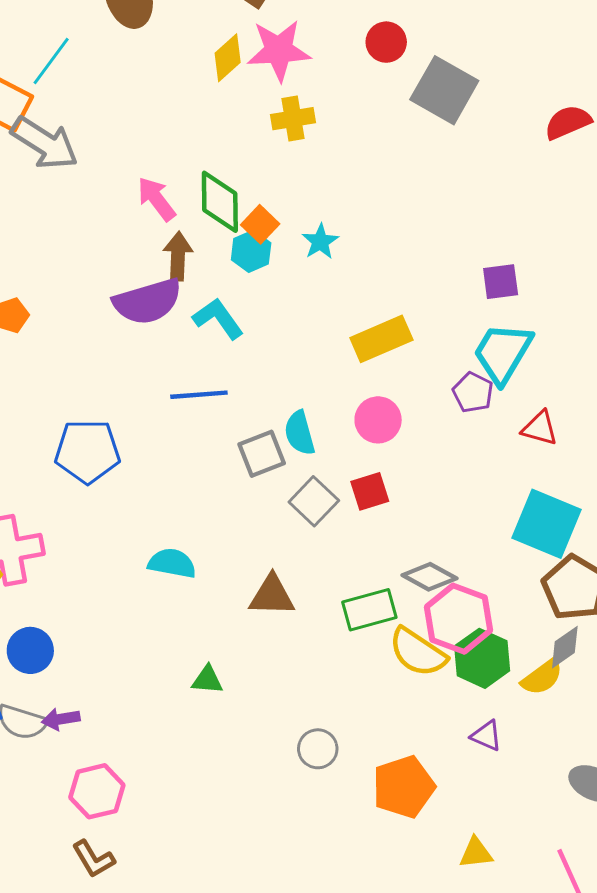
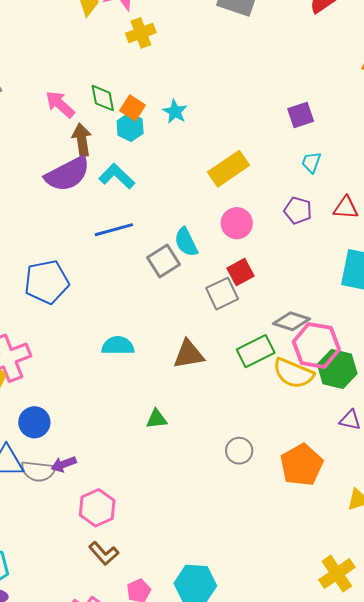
green diamond: (220, 202) -> (103, 98), size x0.7
cyan trapezoid: (503, 353) -> (311, 162), size x0.5
purple pentagon: (473, 392) -> (298, 210), moved
gray square: (314, 501) -> (222, 294), moved, turned 32

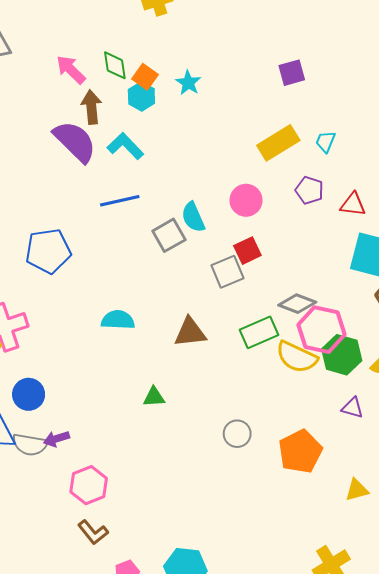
purple square: (301, 115) -> (292, 73), moved
yellow rectangle: (229, 169) -> (278, 143), moved
purple semicircle: (67, 174) -> (75, 141), turned -111
red triangle: (346, 208) -> (353, 204), moved

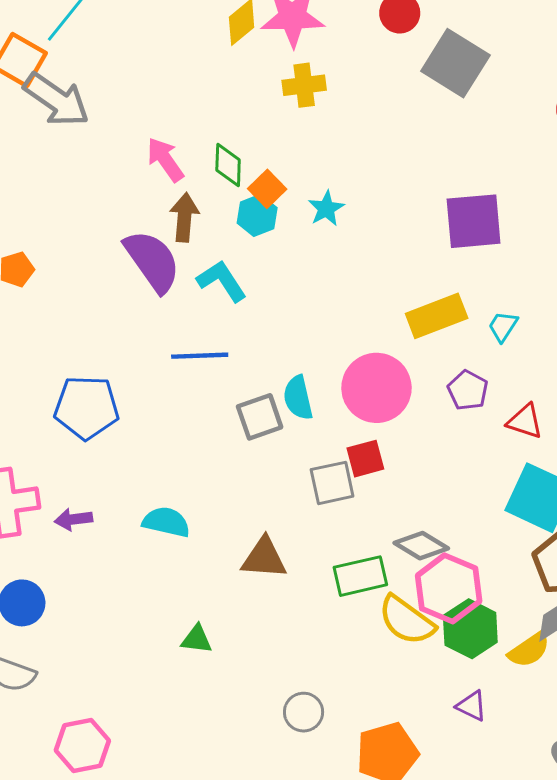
purple square: (292, 73) -> (474, 221), size x1.6
pink circle: (246, 200) -> (376, 388), size x1.5
purple arrow: (57, 439) -> (73, 519), moved

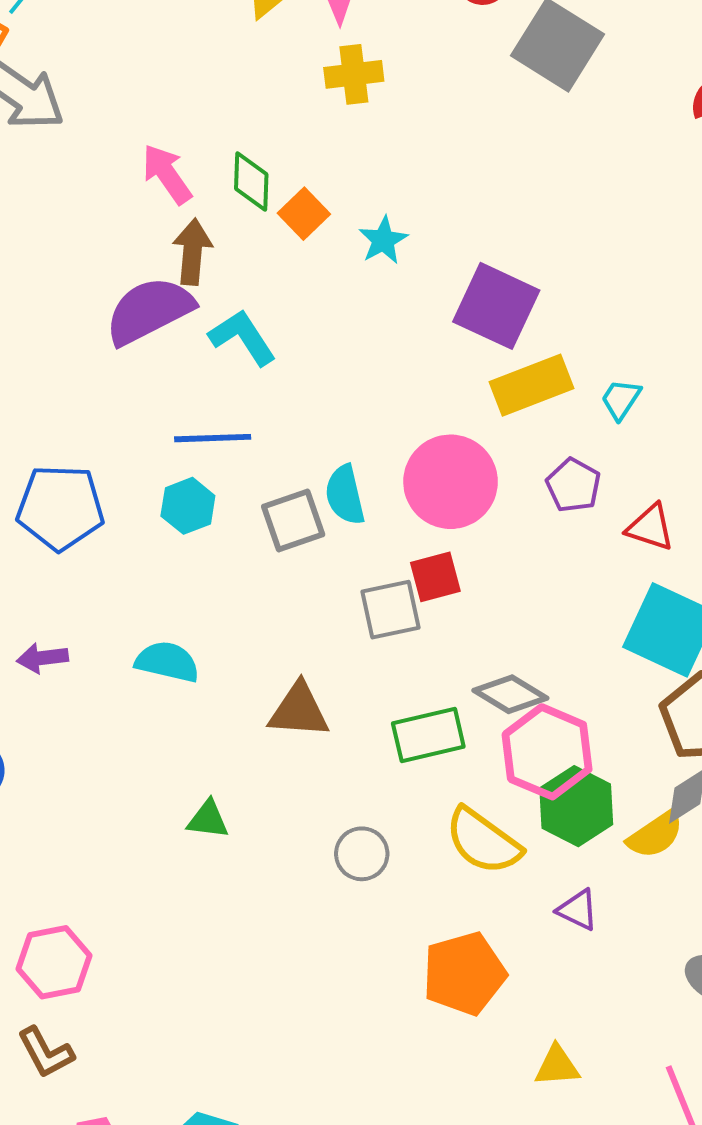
cyan hexagon: (257, 215) -> (188, 506), moved
purple square: (474, 221) -> (496, 306), moved, turned 30
purple semicircle: (152, 261) -> (149, 311), turned -82
yellow semicircle: (407, 620) -> (483, 841), moved
gray circle: (304, 712) -> (362, 854), moved

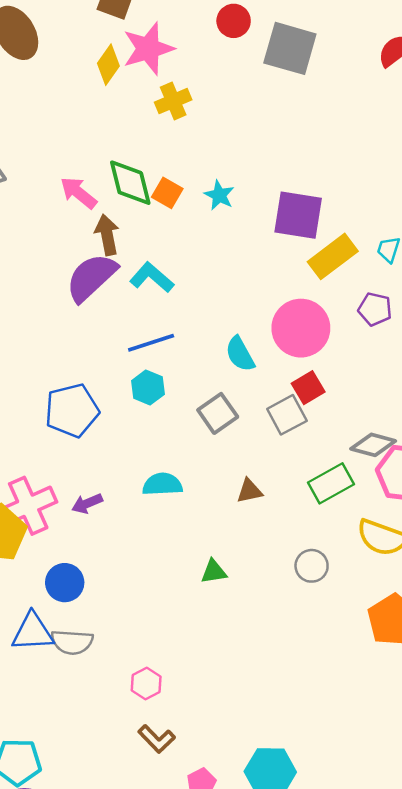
green diamond: (251, 182) -> (130, 183), size x1.4
gray square: (293, 521) -> (218, 413), moved
brown triangle: (299, 711) -> (249, 491), size x0.7
pink hexagon: (54, 962) -> (146, 684), size x0.7

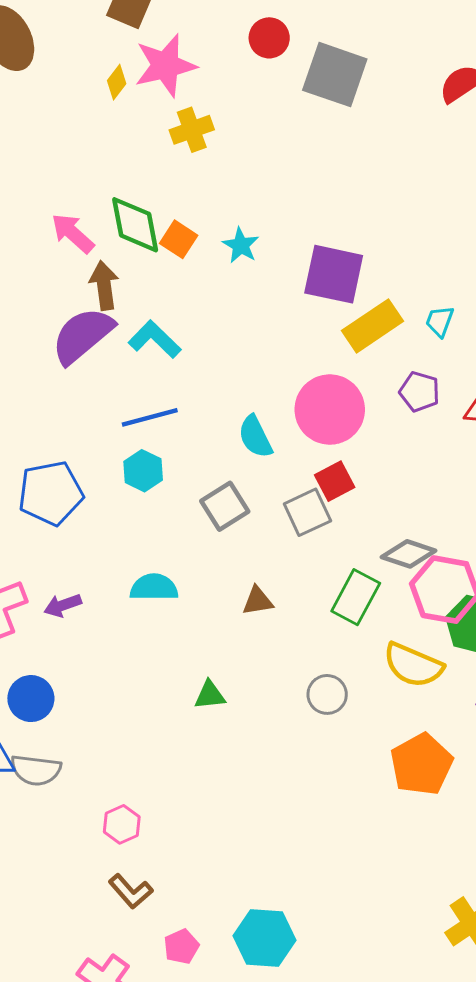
yellow diamond: (108, 65) -> (117, 82), size x0.7
green rectangle: (331, 483) -> (356, 597), turned -36

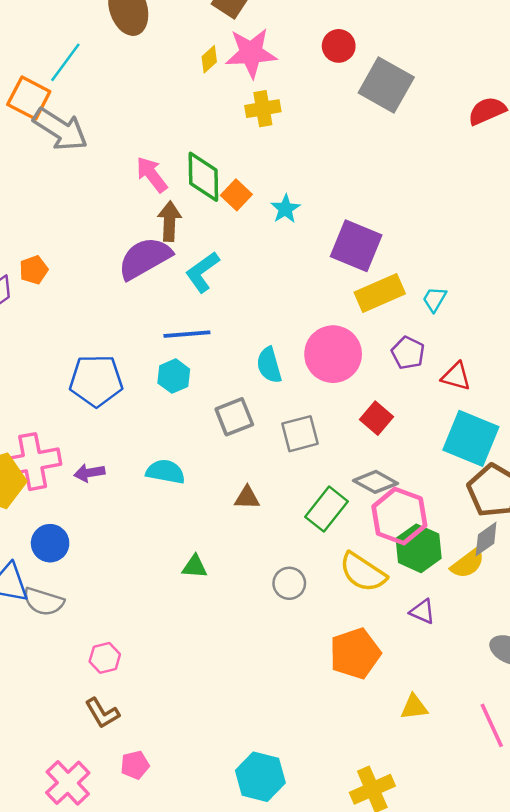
cyan L-shape: (155, 339) -> (202, 272), turned -90
red square: (335, 481) -> (377, 418), moved, turned -32
cyan hexagon: (264, 938) -> (260, 777), moved

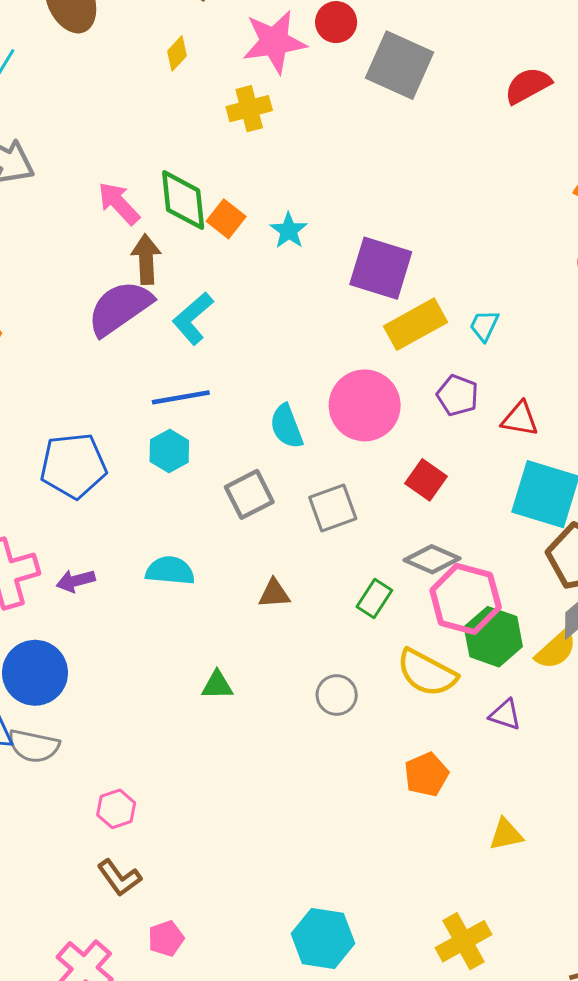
pink star: (251, 53) -> (274, 42), moved
green rectangle: (327, 509) -> (374, 599), size x0.7
blue circle: (50, 543) -> (35, 673), size x1.4
orange pentagon: (355, 653) -> (426, 774), size x0.7

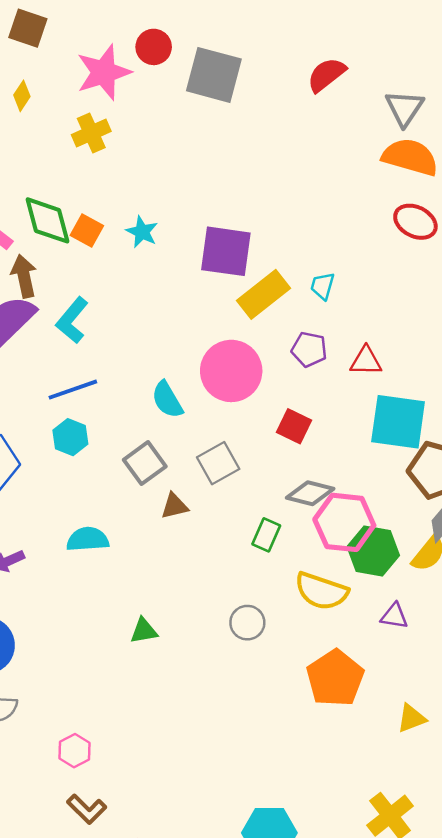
brown triangle: (274, 594) -> (174, 506), moved
orange pentagon: (426, 774) -> (335, 678), size x1.5

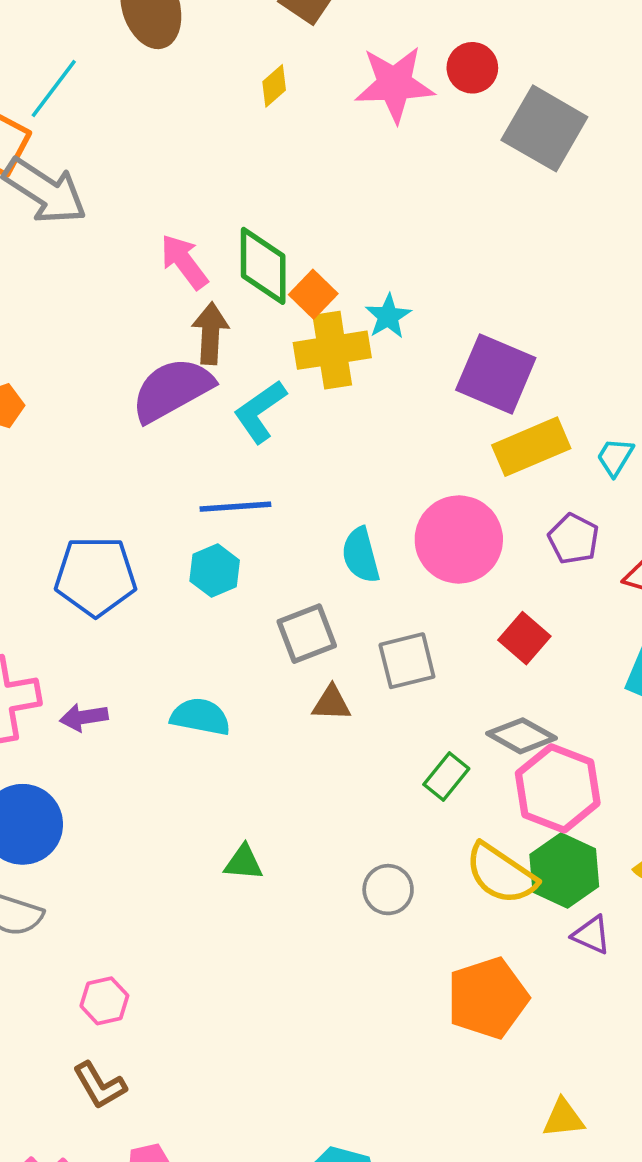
yellow cross: (91, 133) -> (332, 350), moved, size x1.4
green hexagon: (373, 551) -> (564, 871), moved
yellow triangle: (412, 718) -> (563, 1118), moved

